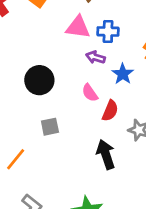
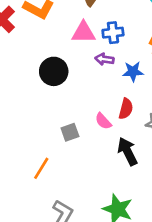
blue star: (123, 74) -> (133, 72), turned -30
black circle: (39, 80) -> (54, 71), moved
pink semicircle: (90, 93) -> (103, 121), moved

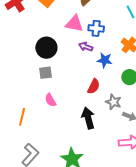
pink semicircle: (103, 121) -> (50, 100), moved
gray square: (70, 132) -> (46, 73), moved
orange line: (41, 168) -> (22, 117), turned -30

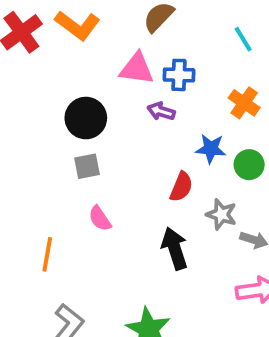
blue star: (105, 60) -> (211, 149), moved

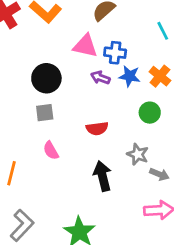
blue star: (211, 149) -> (130, 76), moved
green circle: (249, 165) -> (150, 113), moved
red semicircle: (181, 187) -> (97, 128), moved, turned 55

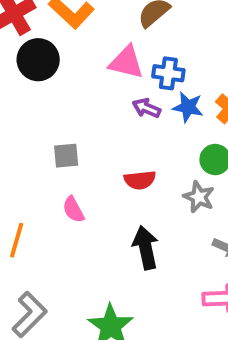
black circle: (46, 78) -> (38, 60), moved
gray star: (138, 154) -> (199, 197), moved

